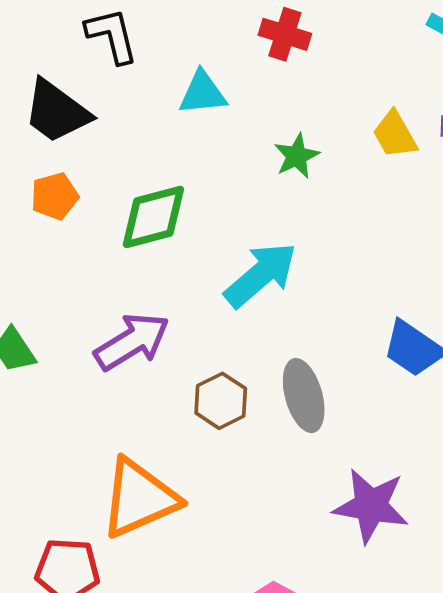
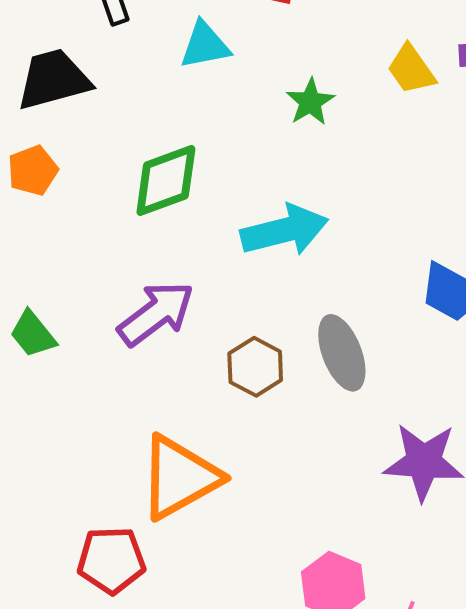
black trapezoid: (57, 112) -> (54, 79), turned 134
orange pentagon: (55, 196) -> (33, 171), moved
cyan arrow: (261, 275) -> (284, 230), turned 32

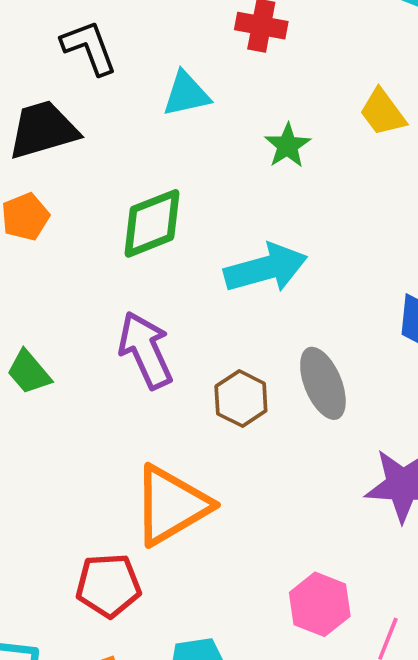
purple arrow: (156, 314) -> (145, 350), turned -76

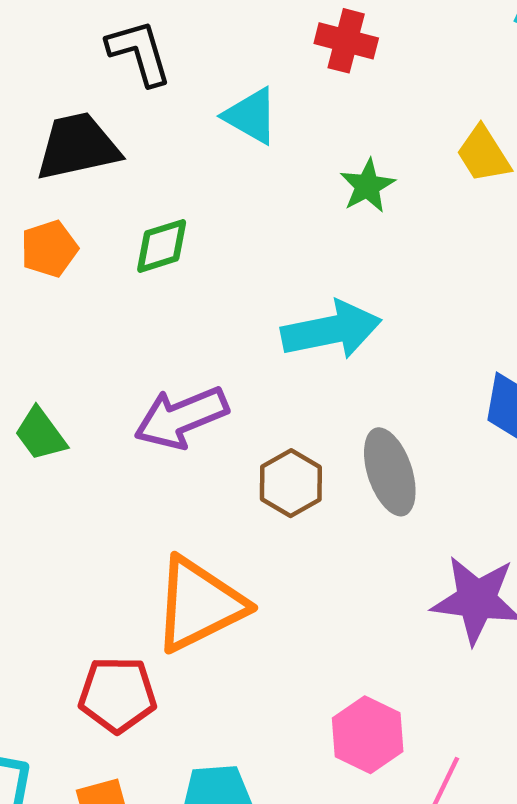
cyan triangle: (186, 94) -> (251, 116), turned 38
green diamond: (152, 223) -> (162, 246), moved, size x0.7
purple arrow: (145, 350) -> (181, 417), turned -92

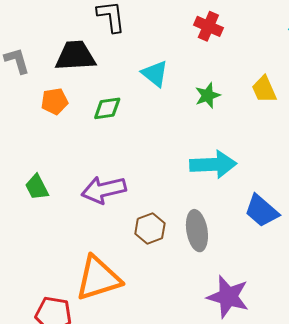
cyan triangle: (251, 116) -> (155, 74), moved
cyan arrow: (331, 330) -> (213, 164), moved

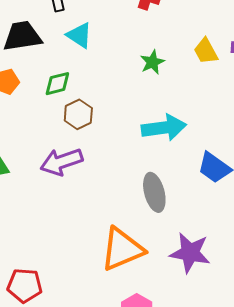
cyan triangle: (155, 74) -> (79, 35), moved
brown hexagon: (150, 229) -> (78, 114), moved
orange triangle: (98, 278) -> (122, 249), moved

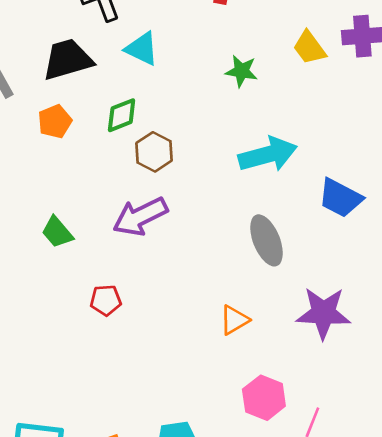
green star: (152, 62) -> (242, 71), turned -30
orange triangle: (122, 249) -> (234, 320), size x0.5
red pentagon: (25, 285) -> (106, 300), moved, size x0.7

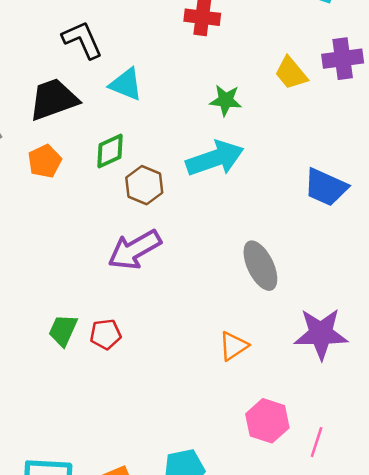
cyan arrow: (268, 154) -> (215, 158), moved
blue trapezoid: (340, 198) -> (326, 187), moved
green trapezoid: (57, 232) -> (63, 330), moved, turned 68

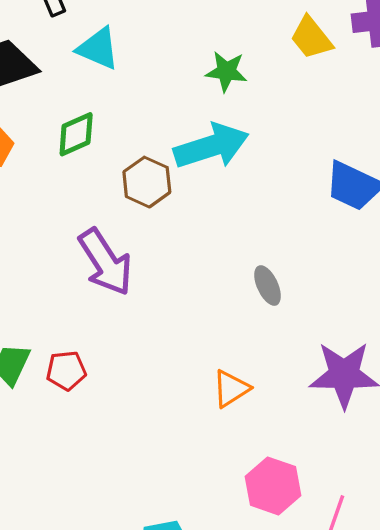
brown hexagon: (144, 185) -> (147, 182), moved
purple arrow: (135, 250) -> (105, 262), turned -94
gray ellipse: (260, 266) -> (268, 286), size x0.6

